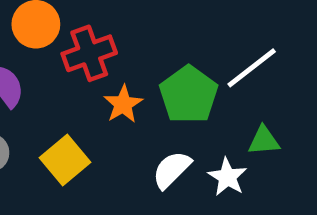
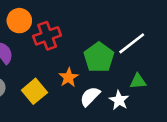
orange star: (123, 104) -> (69, 77), moved

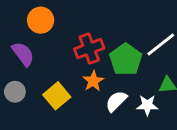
red cross: (47, 36) -> (89, 49), moved
white star: (119, 100) -> (147, 105), turned -30

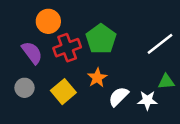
red cross: (89, 49) -> (67, 48), moved
green pentagon: (126, 59) -> (101, 39), moved

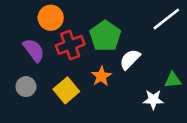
white line: (160, 44) -> (166, 19), moved
white semicircle: (119, 97) -> (130, 59), moved

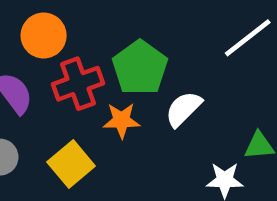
orange star: (101, 76) -> (122, 120), moved, turned 30

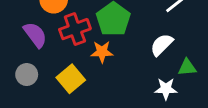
white semicircle: (183, 109) -> (162, 45), moved

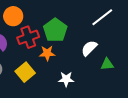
white star: (166, 89) -> (66, 79), moved

